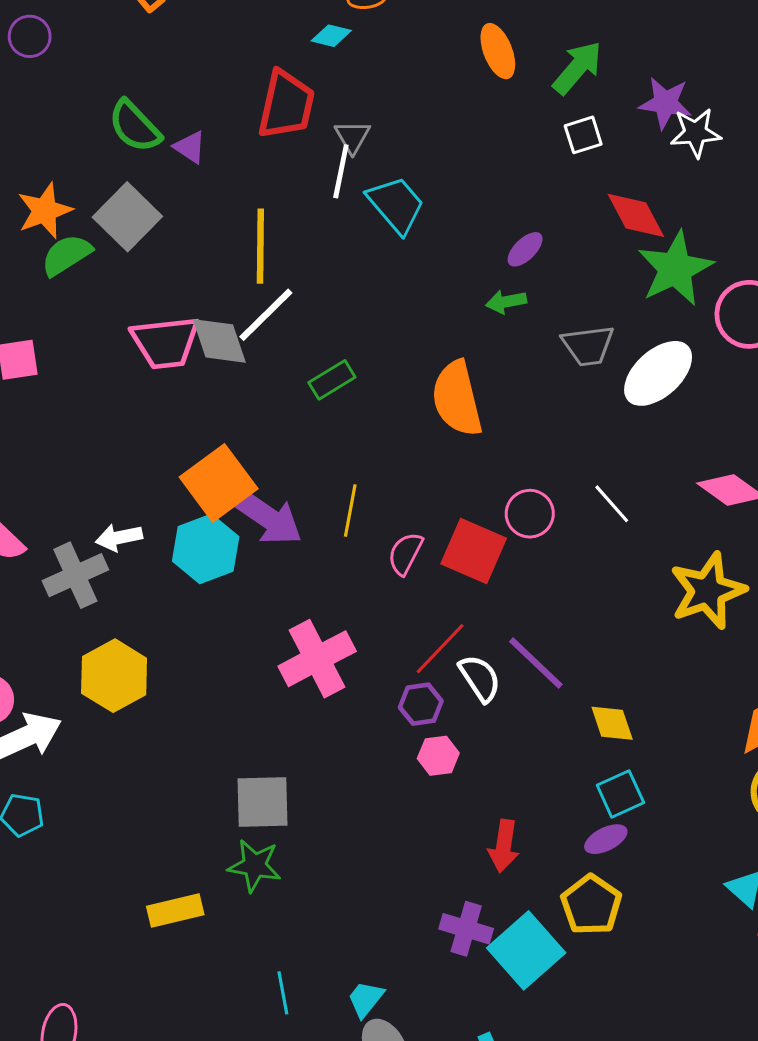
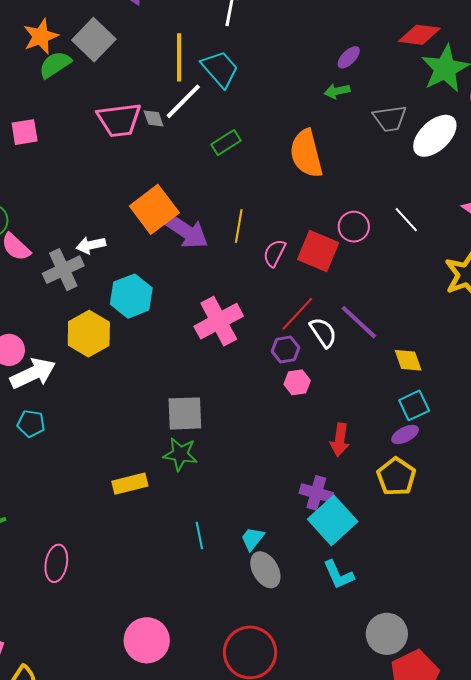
cyan trapezoid: (396, 205) -> (220, 69), moved
red diamond: (636, 215) -> (419, 35), turned -54
gray diamond: (219, 341) -> (154, 118), size x0.6
cyan hexagon: (206, 549) -> (131, 296), moved
cyan square: (526, 950) -> (333, 520), moved

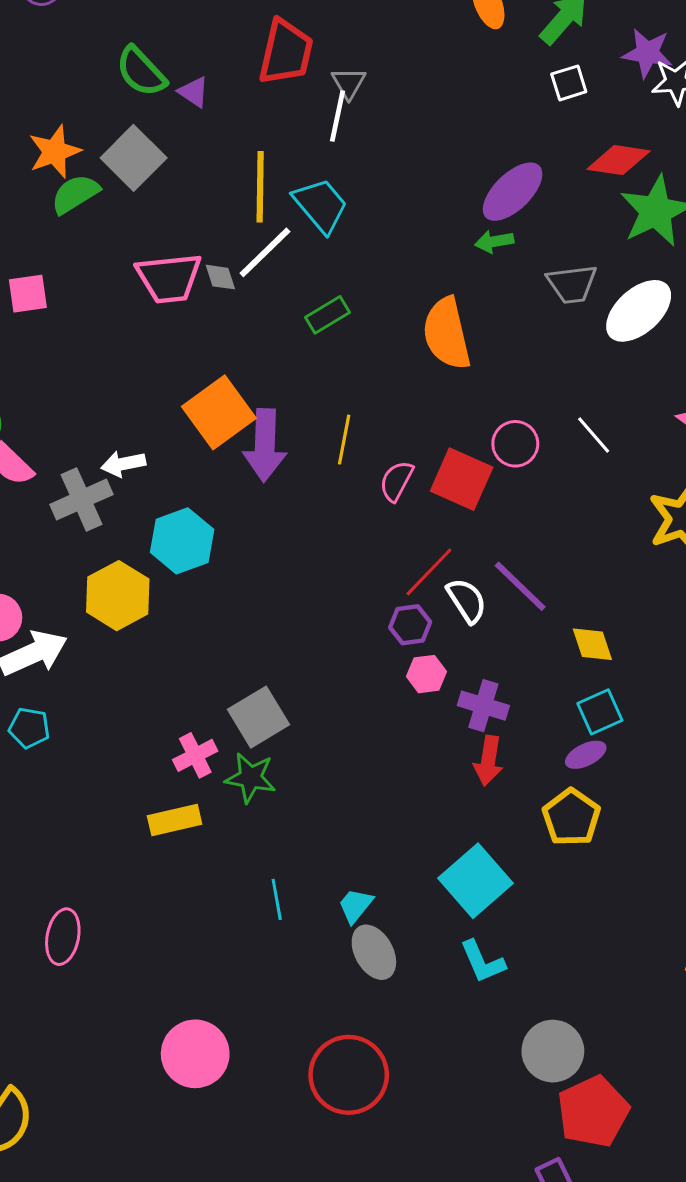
purple ellipse: (349, 57) -> (513, 192), size x1.8
purple arrow: (186, 231) -> (265, 445), turned 57
pink cross: (219, 321) -> (195, 755), moved, size x0.6
gray square: (185, 413) -> (258, 717), turned -30
purple cross: (316, 493) -> (483, 706), moved

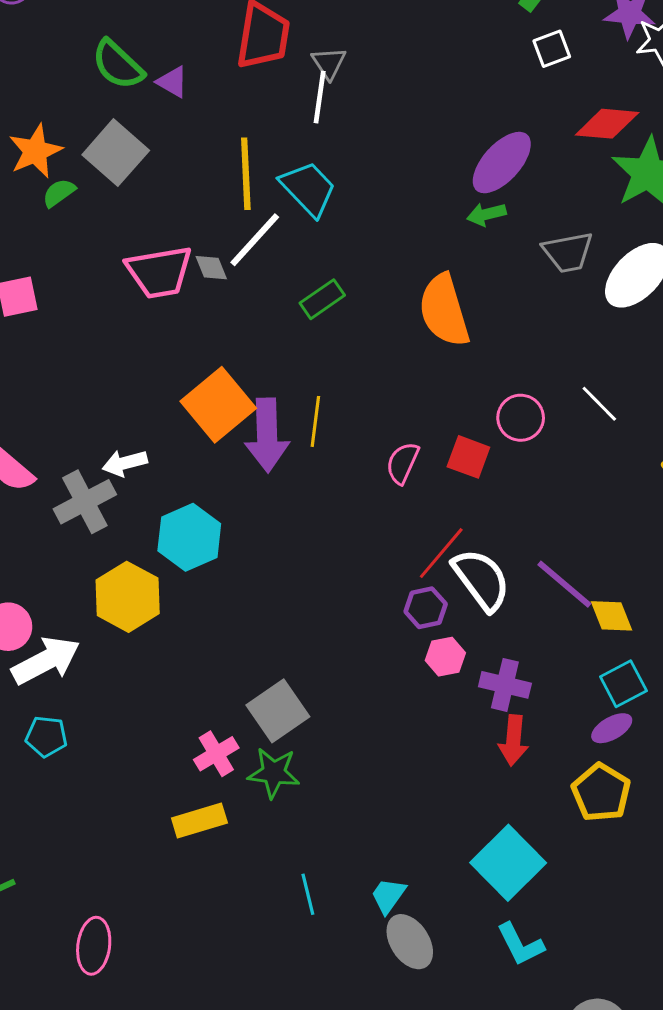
green semicircle: (75, 194) -> (59, 193), size x0.7
yellow line: (344, 440) -> (315, 421), moved
red square: (462, 479) -> (468, 457), size x0.7
purple line: (520, 586) -> (564, 584), moved
white semicircle: (467, 600) -> (481, 580), size x1.4

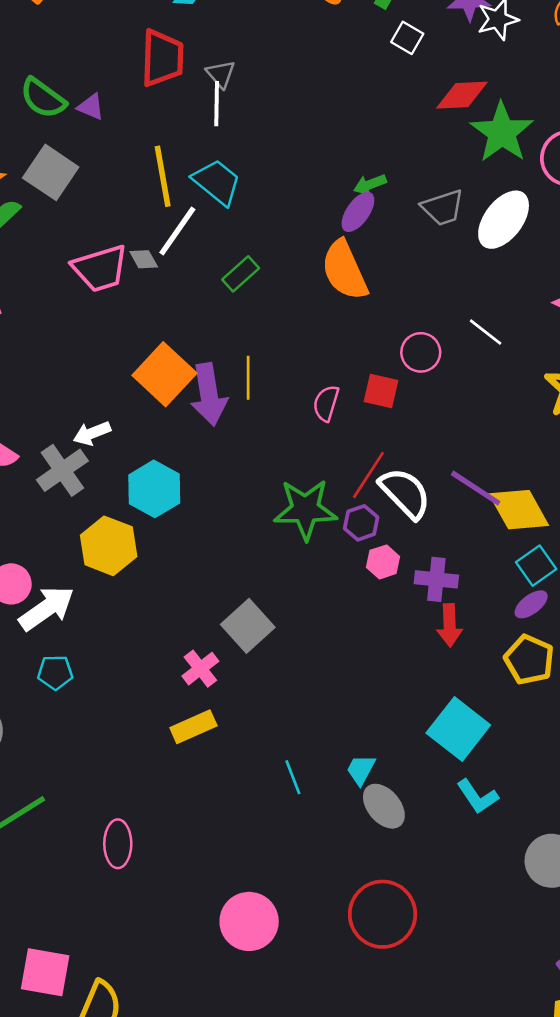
white square: (552, 49) -> (407, 38), turned -32
purple ellipse: (502, 163) -> (358, 212), moved, size x0.7
yellow diamond: (612, 616) -> (519, 510), size x1.6
green star: (274, 773) -> (305, 509), moved, size x1.4

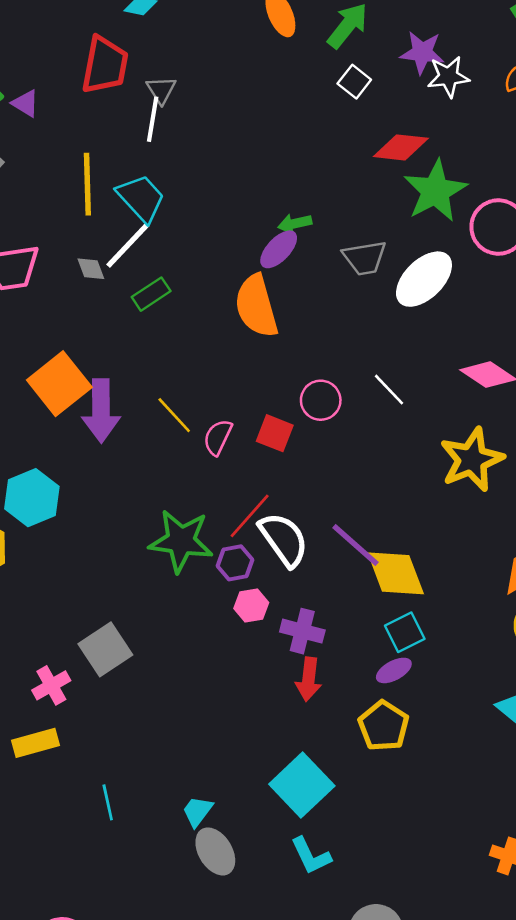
white line: (177, 231) -> (128, 245), moved
gray diamond: (144, 259) -> (91, 269), moved
yellow line: (248, 378) -> (174, 415), moved, turned -51
cyan line: (293, 777) -> (108, 802), moved

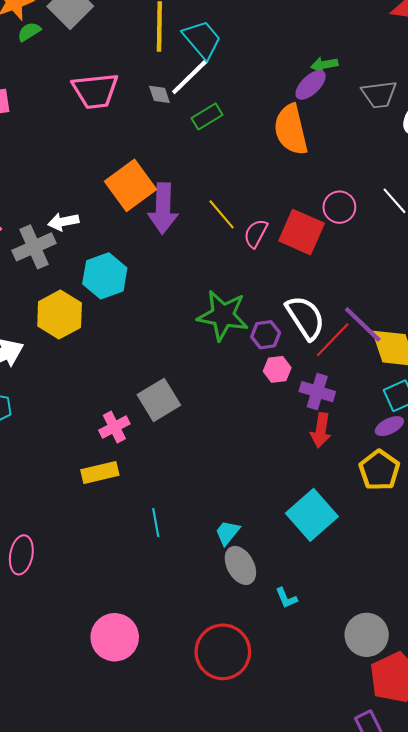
red square: (275, 433) -> (302, 232), size x1.5
red line: (250, 516) -> (333, 340), moved
cyan L-shape: (311, 856) -> (286, 598), moved, size x0.7

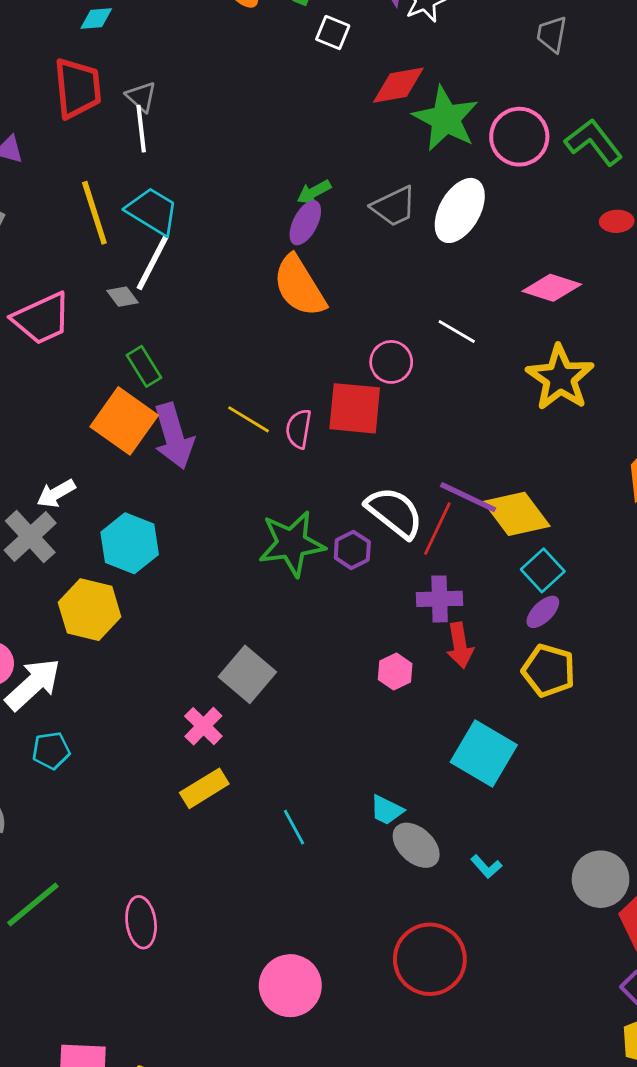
green rectangle: (207, 117) -> (144, 366), moved, turned -72
pink hexagon: (277, 369) -> (395, 672), moved
cyan trapezoid: (227, 533) -> (387, 810), turned -84

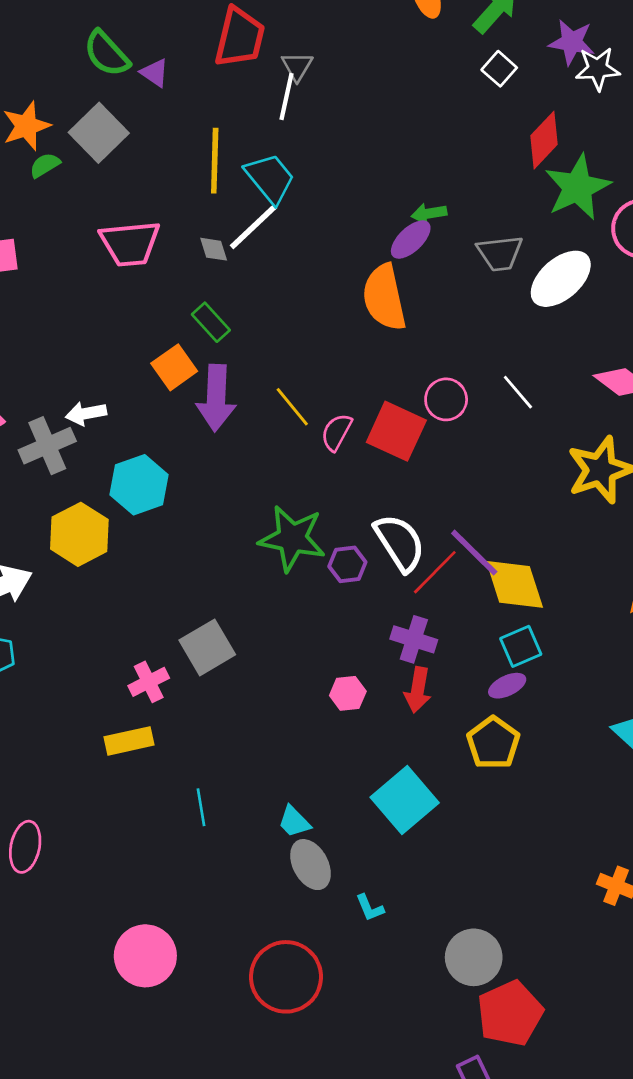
red diamond: (398, 85) -> (544, 140), turned -56
green rectangle: (144, 366) -> (211, 322), turned -30
orange square: (124, 421) -> (174, 367), size x0.7

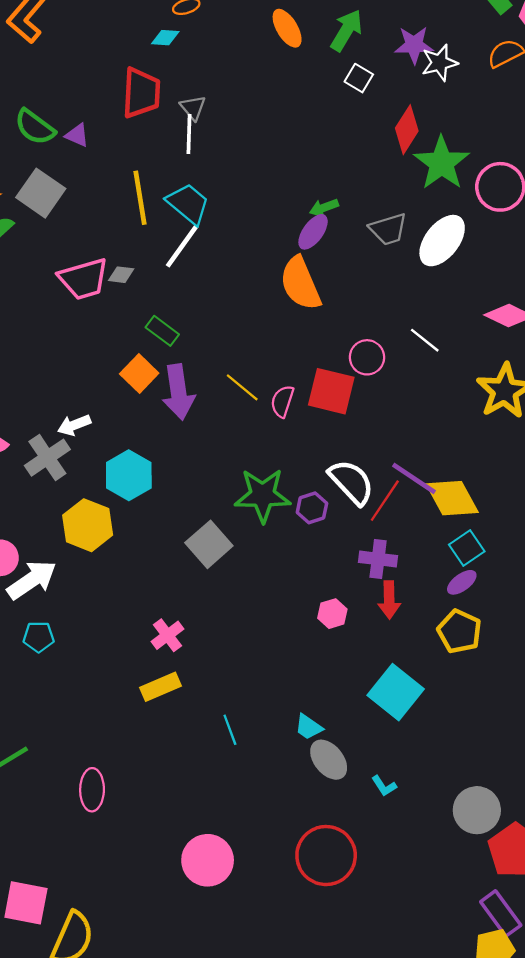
gray diamond: (214, 249) -> (121, 275), moved, turned -55
gray square: (207, 647) -> (209, 544), moved

